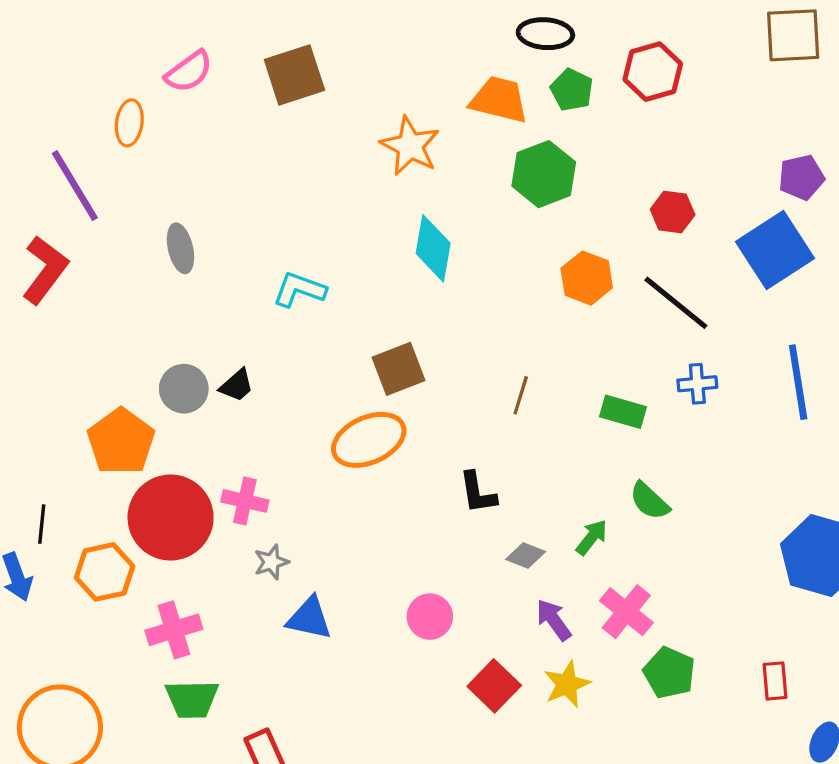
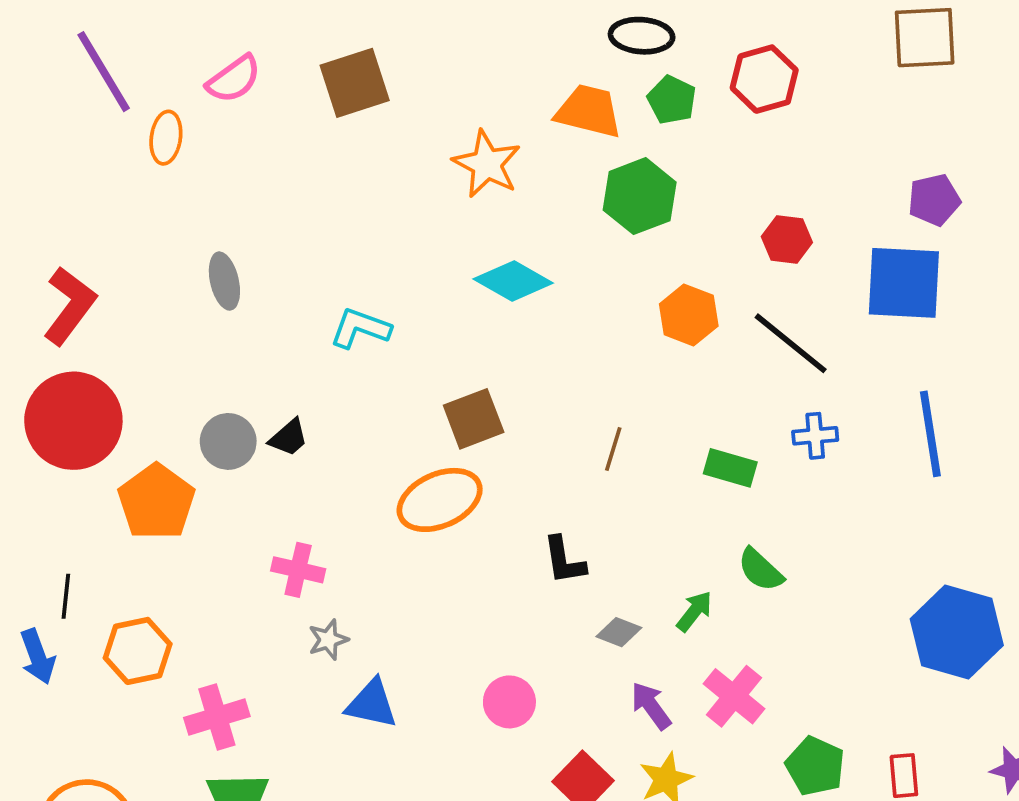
purple line: (75, 186) -> (104, 72), moved
cyan diamond: (433, 248) -> (513, 281), turned -70
blue square: (775, 250) -> (904, 283), turned 36
red circle: (171, 517) -> (73, 421), moved
green pentagon: (669, 673) -> (815, 766), moved

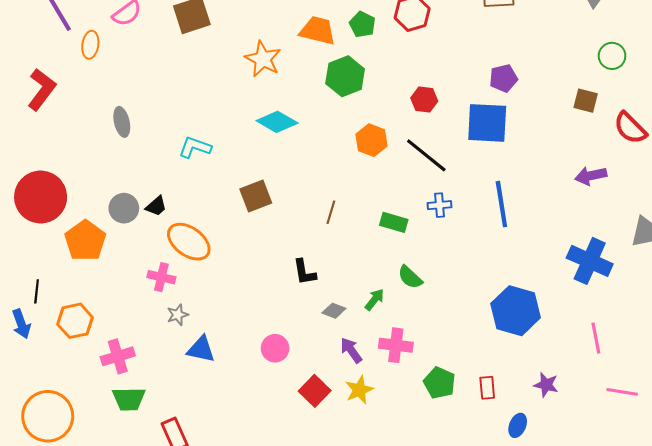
red L-shape: (70, 306) -> (42, 89), moved
orange ellipse: (440, 500) -> (189, 242), moved, turned 60
pink cross: (734, 696) -> (396, 345), turned -32

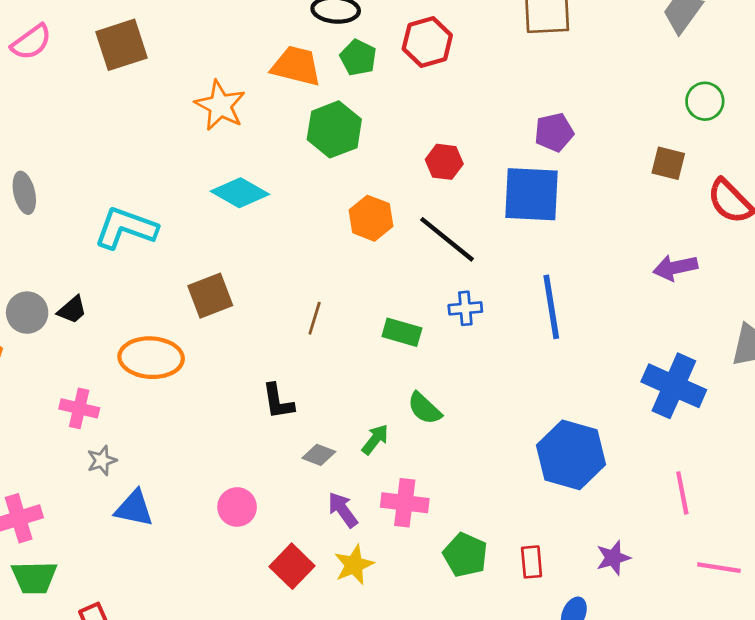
cyan L-shape: (195, 147) -> (126, 228), size x1.4
orange ellipse: (189, 242) -> (151, 358), moved, turned -33
purple star: (546, 385) -> (613, 558), turned -30

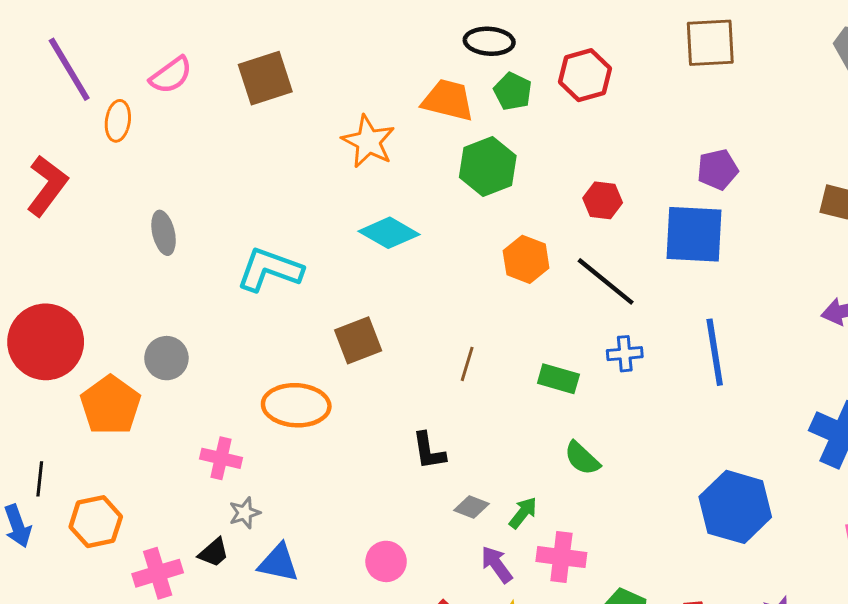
black trapezoid: (72, 310) -> (214, 553), moved
green arrow: (375, 439) -> (523, 513), moved

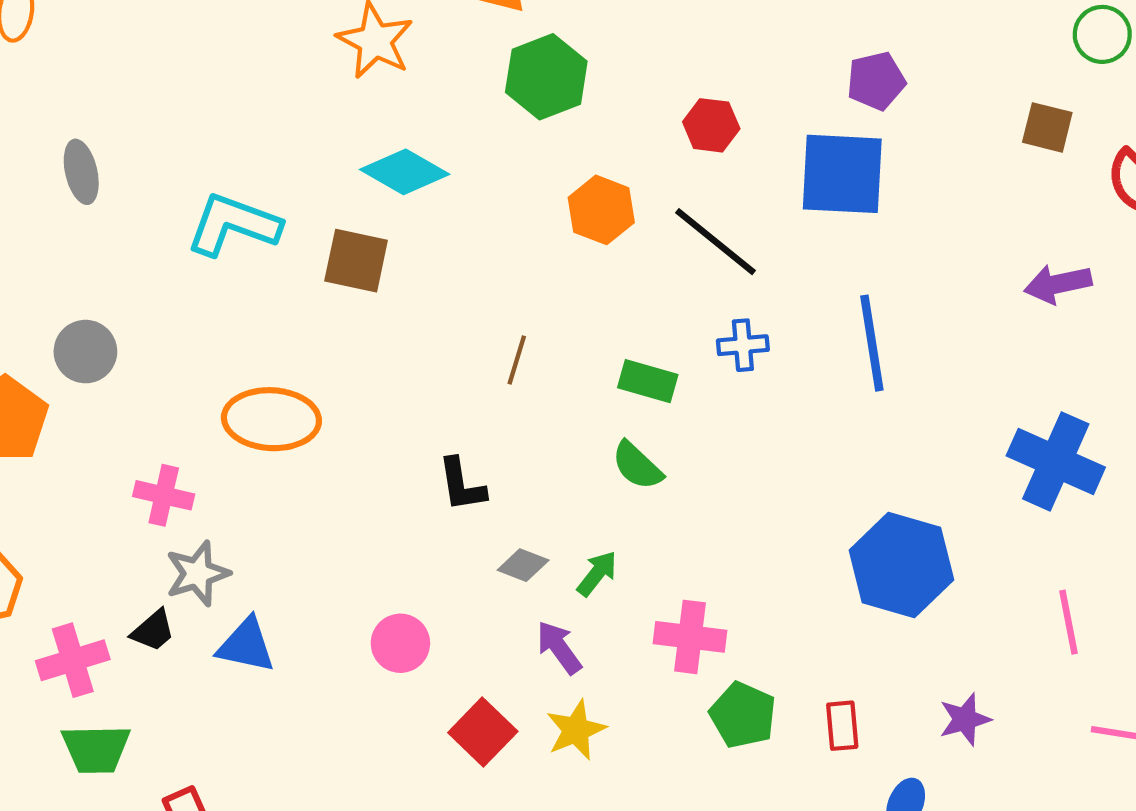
brown square: (358, 340) -> (356, 261), moved, turned 33
green semicircle: (582, 458) -> (637, 466), moved
gray star: (245, 513) -> (197, 573), size x1.4
pink cross: (561, 557) -> (690, 637), moved

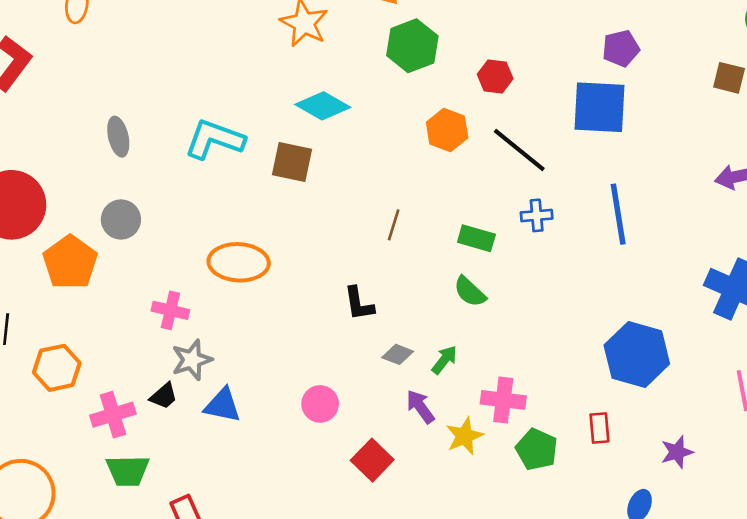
red hexagon: (711, 125) -> (495, 76), moved
gray ellipse: (81, 172) -> (118, 137), moved
red rectangle: (842, 726) -> (599, 428), moved
yellow star: (576, 730) -> (464, 436), moved

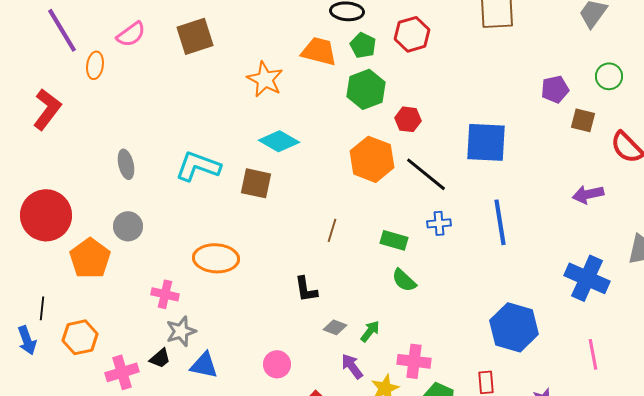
green hexagon: (412, 46) -> (366, 89), moved
purple pentagon: (621, 48) -> (555, 89), moved
orange hexagon: (447, 130) -> (372, 159), size x1.4
green semicircle: (470, 292) -> (404, 280), moved

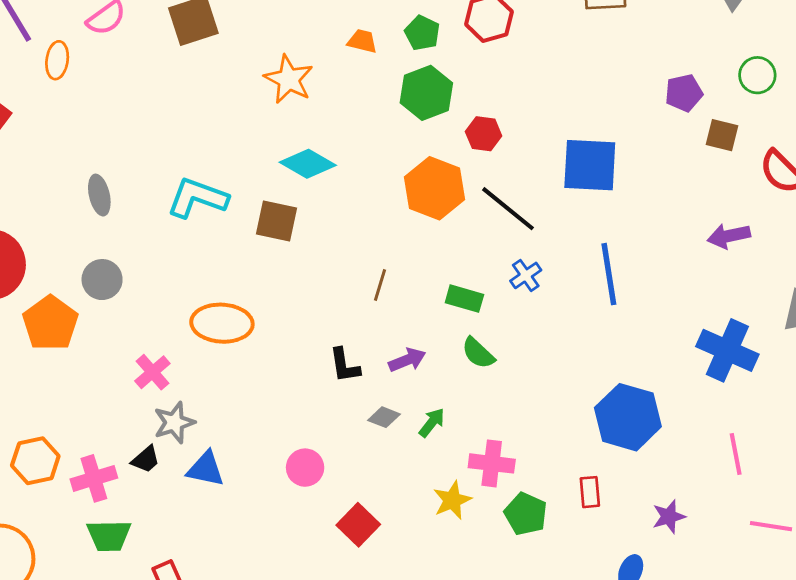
orange trapezoid: (319, 51) -> (362, 41), size x0.6
blue cross: (439, 223) -> (526, 275), turned -30
pink cross: (165, 294) -> (152, 372), turned 36
orange hexagon: (80, 337) -> (35, 461), moved
purple arrow: (352, 366) -> (407, 360), moved, turned 104

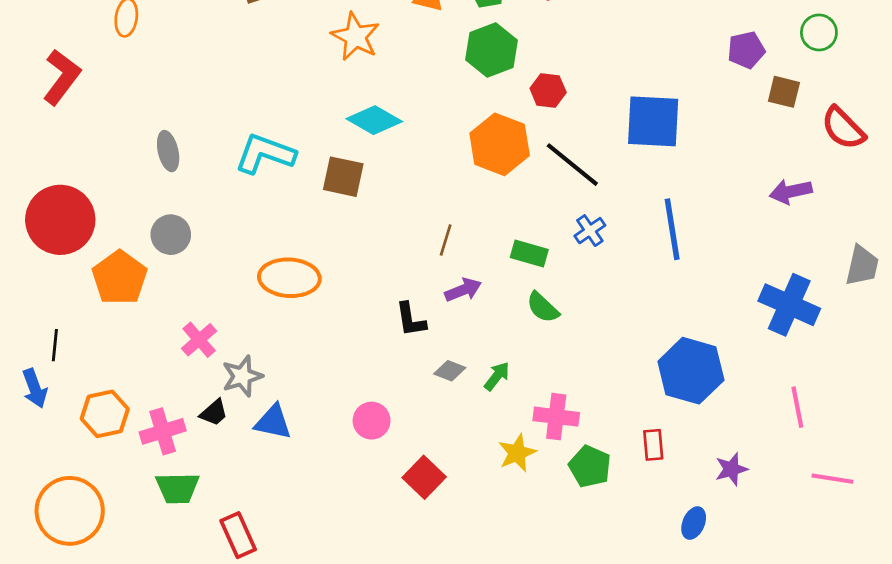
purple arrow: (407, 360) -> (463, 290), moved
pink cross: (152, 372) -> (199, 340), moved

